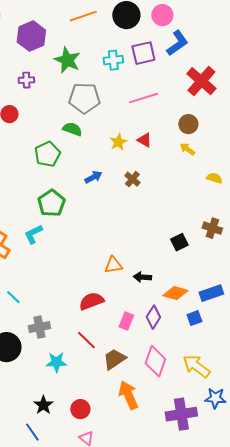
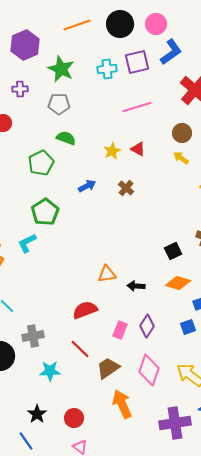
gray pentagon: (84, 98) -> (59, 104), moved, size x0.7
orange diamond: (175, 293) -> (178, 283), moved

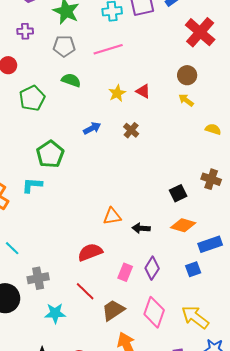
pink line: (137, 107) -> (108, 49), moved
green pentagon: (41, 163) -> (32, 98), moved
cyan L-shape: (27, 243) -> (32, 185), turned 30

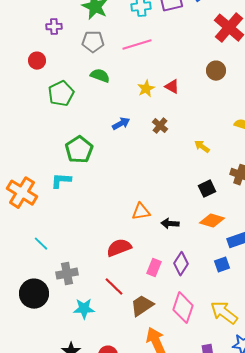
yellow arrow: (186, 100) -> (202, 147), moved

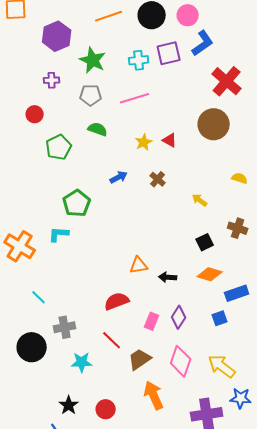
brown circle: (216, 71) -> (214, 124), size x1.6

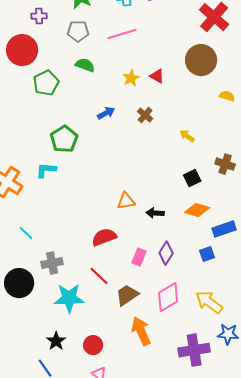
red circle: (35, 114) -> (22, 50), size x1.8
yellow semicircle: (240, 178) -> (227, 96), moved
pink diamond: (181, 361) -> (168, 297), turned 40
cyan star: (82, 362) -> (69, 298), size x1.4

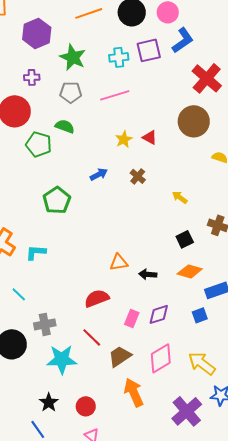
green semicircle: (85, 65) -> (65, 126), moved
green pentagon: (46, 83) -> (39, 144), turned -30
cyan L-shape: (46, 170) -> (36, 252), moved
purple diamond: (166, 253) -> (159, 314), turned 40
purple cross: (194, 350) -> (187, 411), turned -32

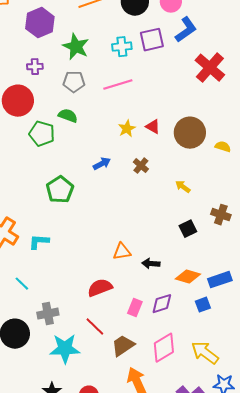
brown circle: (194, 121) -> (190, 133), moved
orange diamond: (190, 271) -> (188, 277), moved

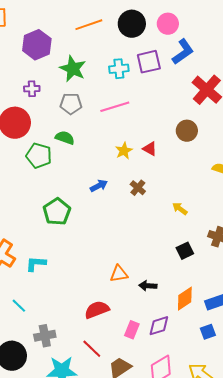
brown circle: (190, 133) -> (187, 131), moved, size x0.7
orange diamond: (188, 277) -> (185, 299), turned -50
blue square: (203, 305) -> (208, 332), moved

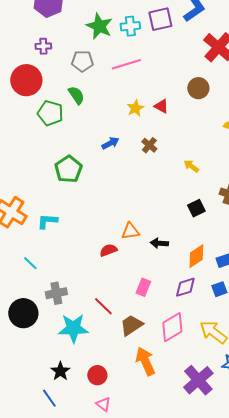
green star: (73, 69) -> (99, 26), moved
green semicircle: (65, 138) -> (76, 95), turned 36
red semicircle: (97, 310) -> (108, 250), moved, size x0.7
purple diamond: (159, 326) -> (185, 287), moved

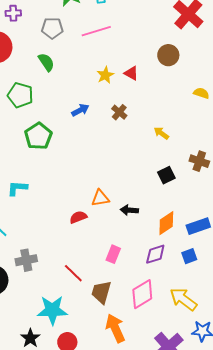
green pentagon: (50, 113) -> (20, 95), moved
brown trapezoid: (131, 325) -> (101, 292), turned -40
cyan star: (73, 328) -> (52, 310), moved

